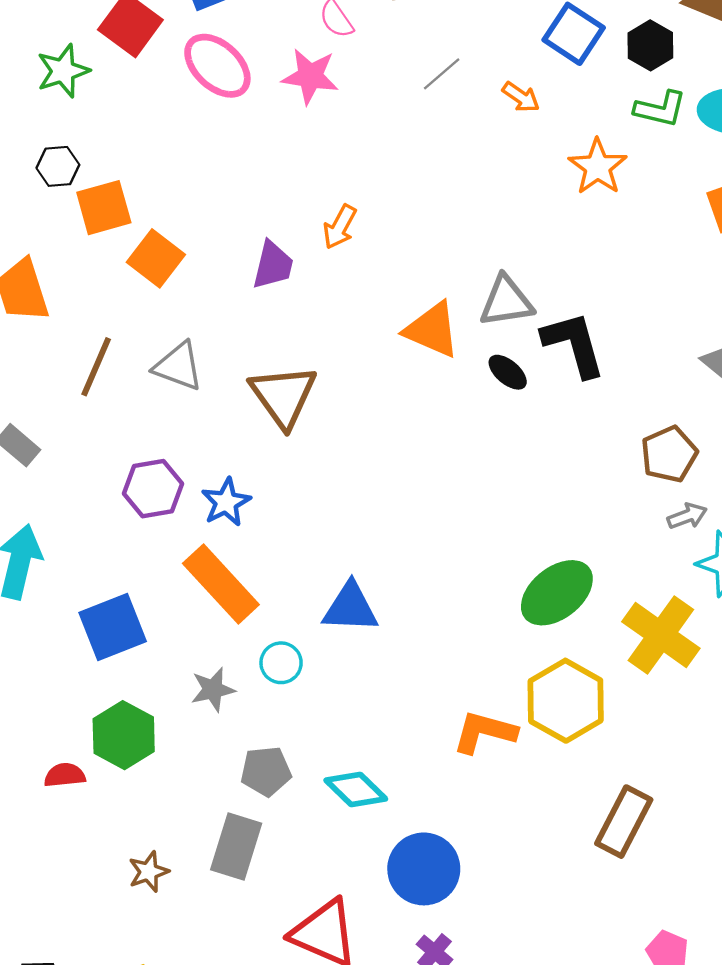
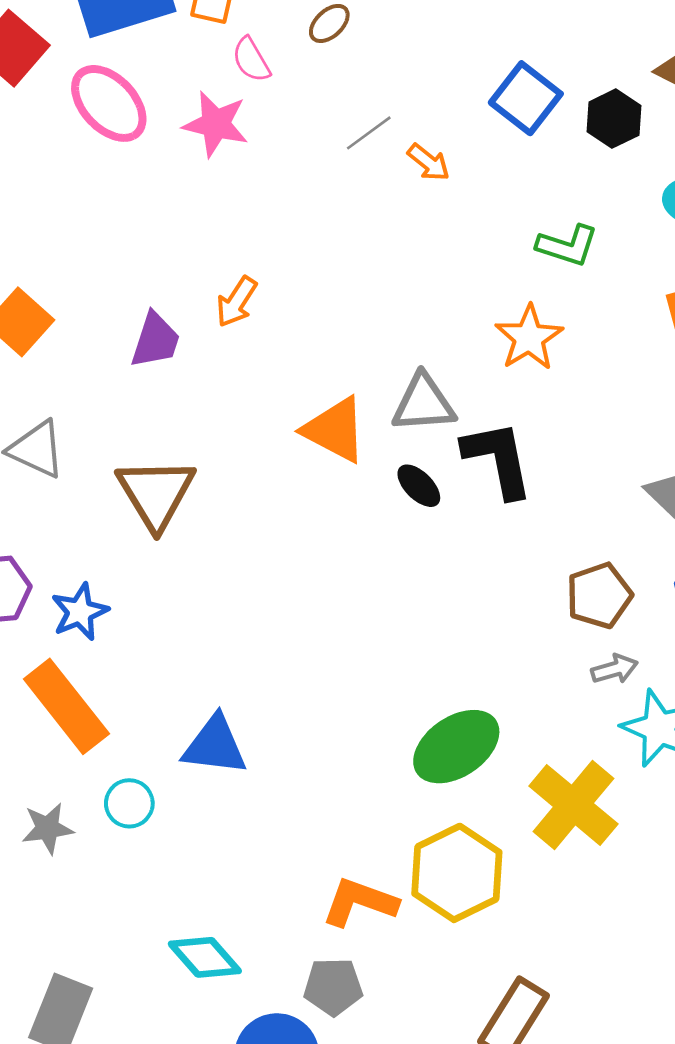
orange arrow: (521, 97) -> (429, 162), moved
green L-shape: (660, 109) -> (567, 246), moved
orange star: (598, 167) -> (529, 338), moved
gray pentagon: (266, 771) -> (333, 987), moved

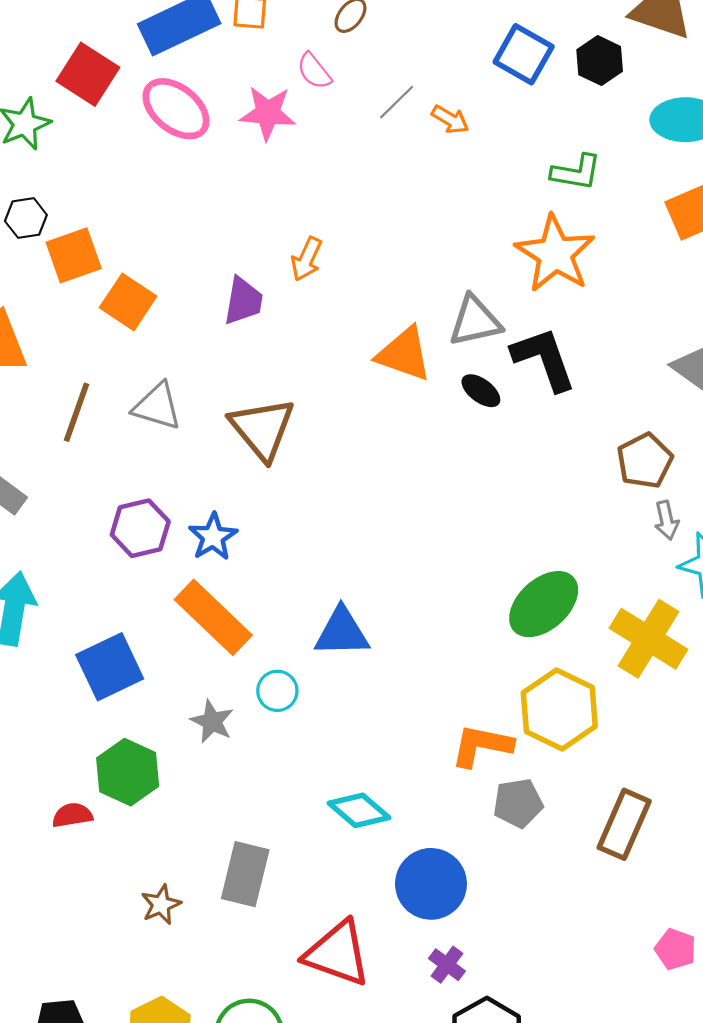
pink semicircle: (251, 60) -> (314, 71), moved
orange star: (529, 338) -> (555, 254), size x1.4
gray arrow: (615, 669) -> (667, 520), turned 102
gray star: (48, 828) -> (212, 722), turned -30
gray pentagon: (333, 987) -> (518, 803), moved

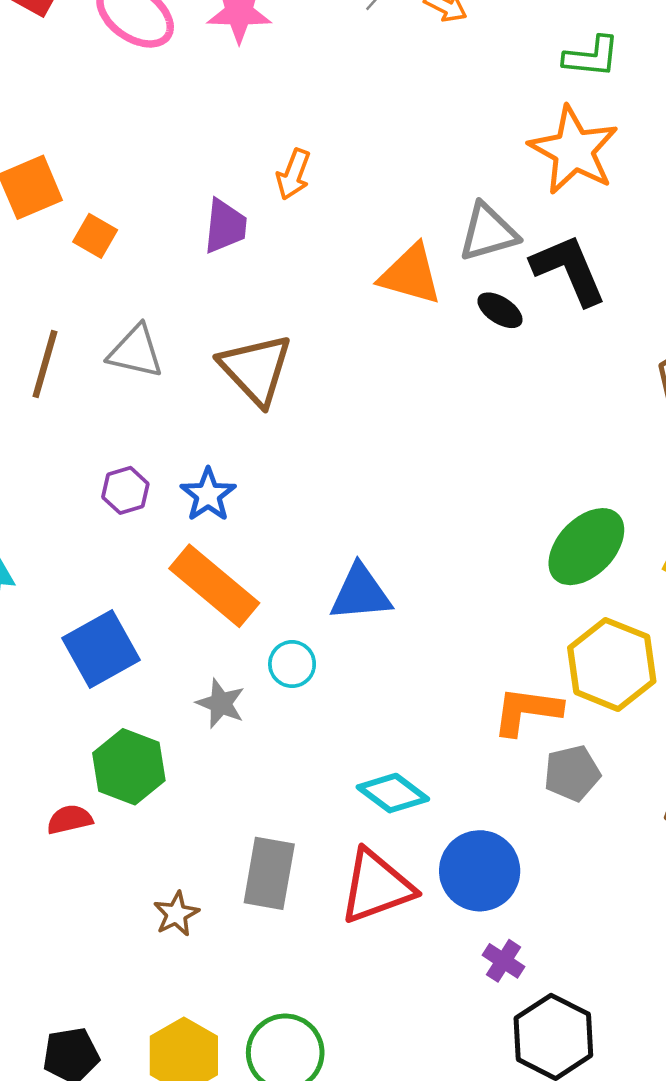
orange square: (128, 302) -> (95, 236), size x0.7
purple hexagon: (140, 528) -> (125, 490), size x0.7
red triangle: (337, 953) -> (376, 887), moved, turned -36

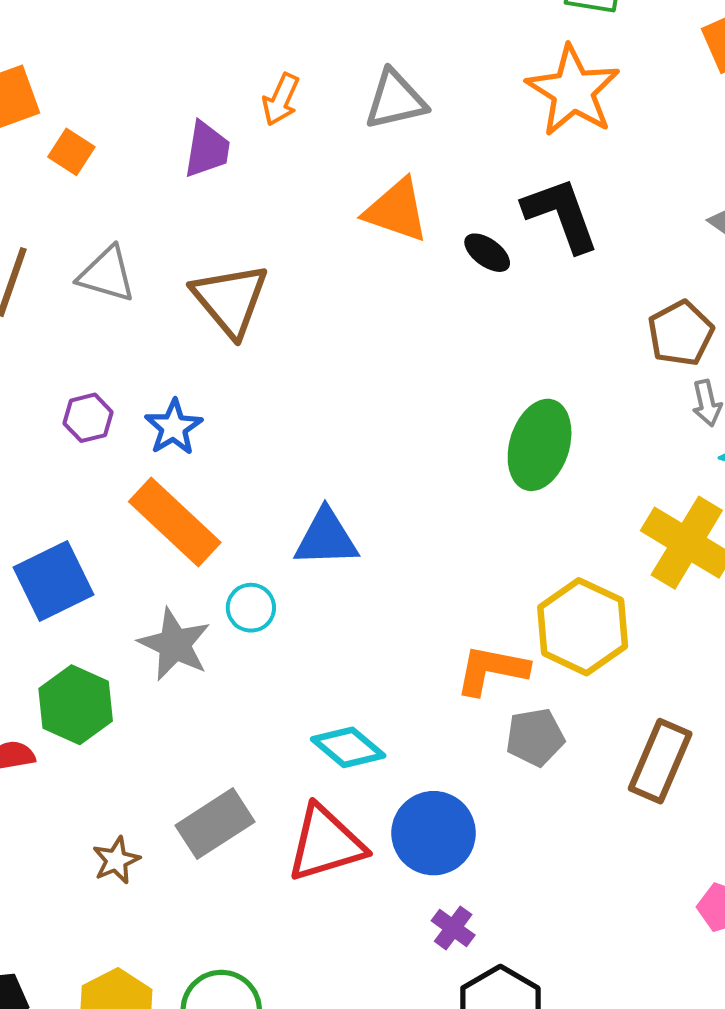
gray triangle: (488, 232) -> (395, 100), moved
green ellipse: (586, 547) -> (540, 445), moved, turned -30
gray star: (221, 703) -> (175, 644), size x1.4
gray rectangle: (269, 873) -> (215, 824), turned 44

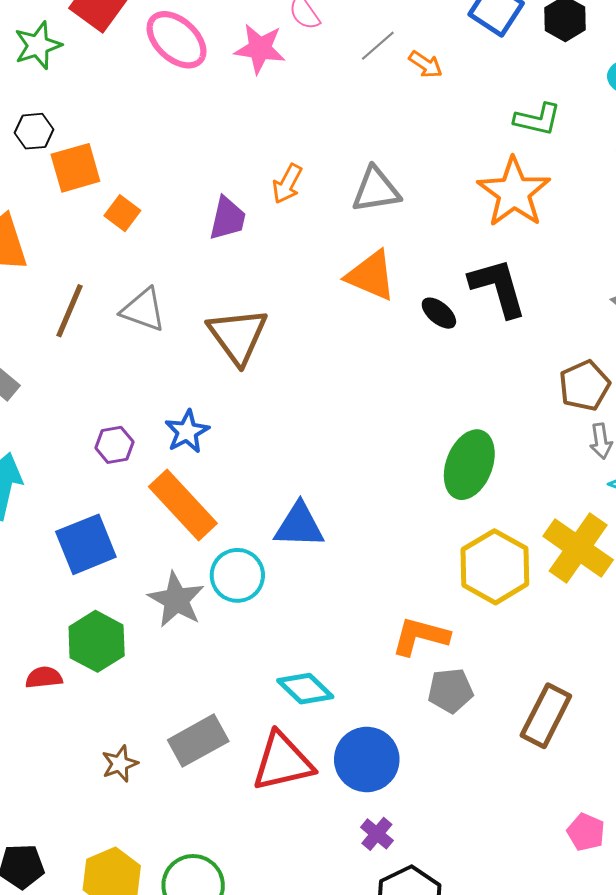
purple hexagon: (88, 418) -> (114, 445), moved
cyan circle: (251, 608) -> (237, 575), size x1.4
yellow hexagon: (583, 627) -> (495, 567), moved

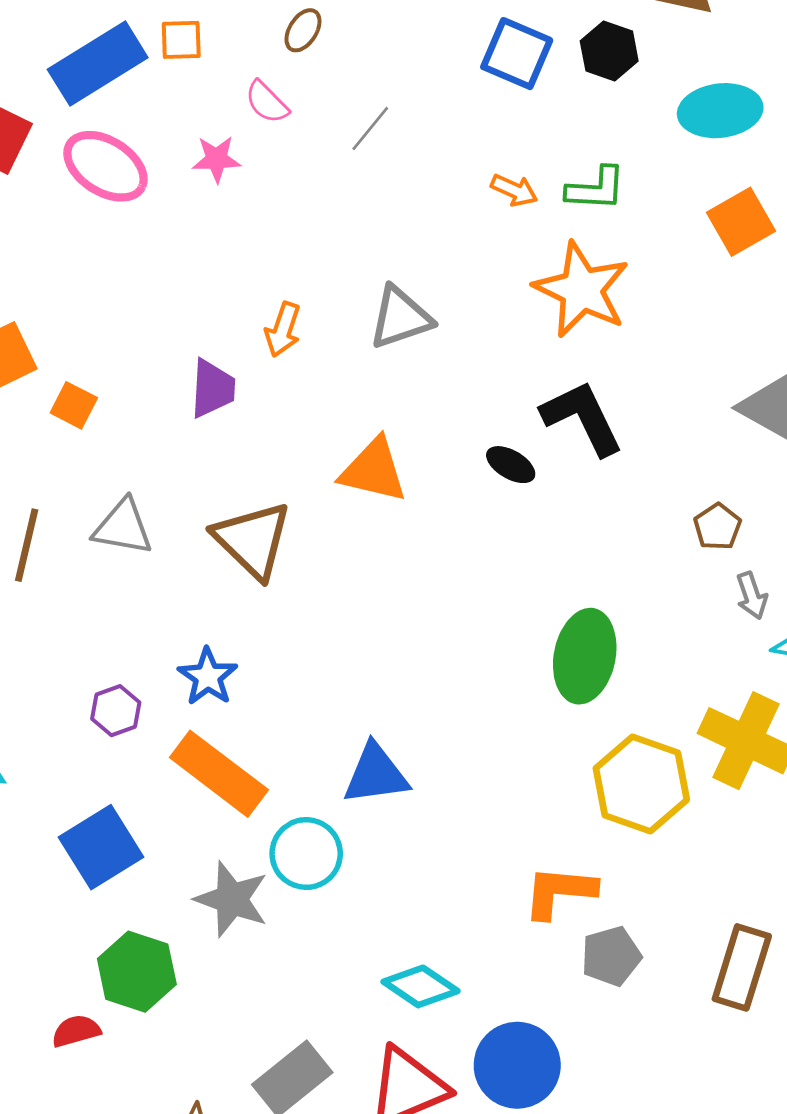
pink star: (260, 49) -> (217, 159), size x0.7
orange arrow: (426, 64) -> (514, 190), moved
orange triangle: (371, 276) -> (374, 470), moved
brown pentagon: (584, 386) -> (717, 527), size x0.7

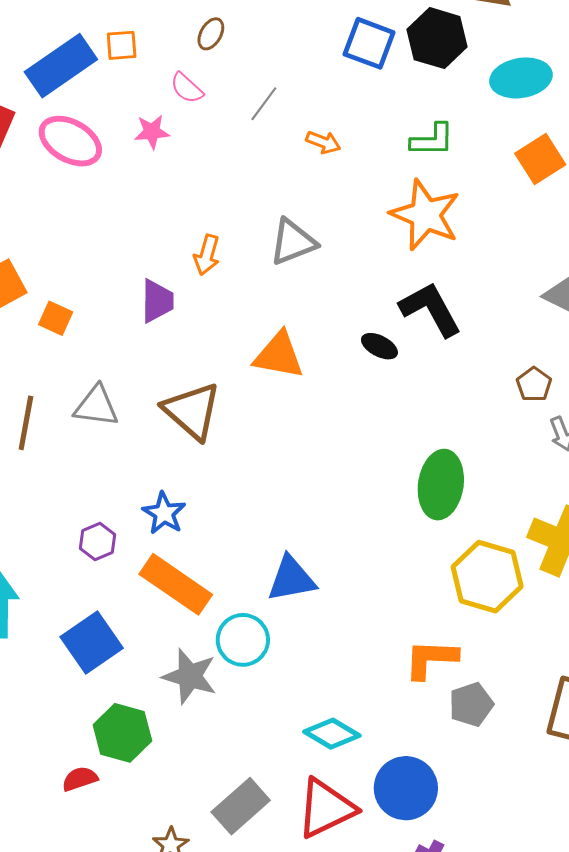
black hexagon: (609, 51) -> (437, 38), size x1.4
orange arrow: (514, 190) -> (323, 142), moved

